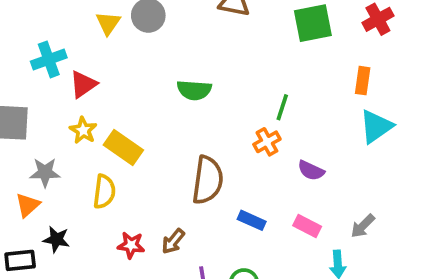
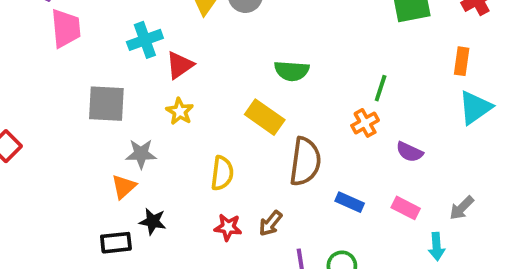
yellow rectangle: (123, 148) -> (265, 117), moved
yellow semicircle: (104, 192) -> (222, 173), moved

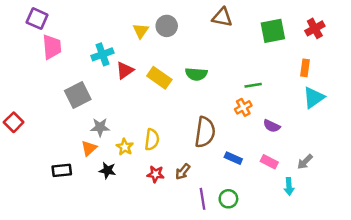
green line: (381, 88) -> (253, 85), turned 63
gray square: (106, 104) -> (78, 95), turned -30
yellow star: (180, 111) -> (125, 147), moved
yellow rectangle: (265, 117) -> (159, 78), moved
black rectangle: (116, 243) -> (62, 170), moved

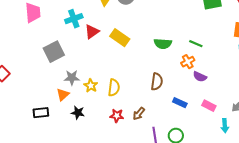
green semicircle: (196, 74) -> (163, 44), moved
green line: (253, 85) -> (196, 44), turned 32
purple semicircle: (272, 126) -> (200, 77), moved
brown semicircle: (205, 132) -> (157, 82), size x0.7
yellow star: (125, 147) -> (91, 86), moved

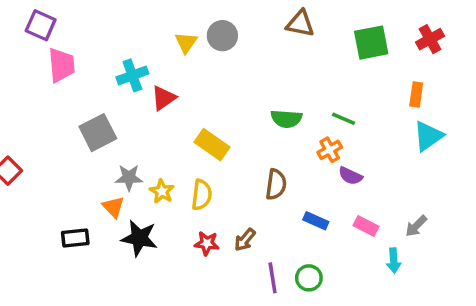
yellow rectangle: (120, 38) -> (212, 145), moved
orange triangle: (63, 95) -> (113, 207), turned -32
black star: (78, 113) -> (139, 238), size x1.5

